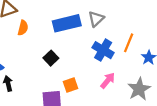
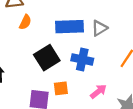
blue cross: (103, 50) -> (82, 59), moved, turned -30
black square: (51, 58) -> (47, 58), size x1.6

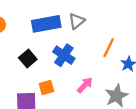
black square: (47, 58) -> (28, 59), size x0.7
blue cross: (82, 59) -> (64, 55), turned 30

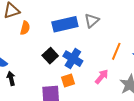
orange line: (109, 48) -> (116, 51), moved
blue cross: (64, 55) -> (73, 59), moved

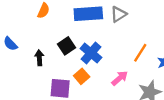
black arrow: (11, 78) -> (39, 58), moved
orange square: (68, 80) -> (82, 76), turned -32

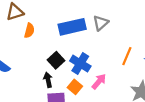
black arrow: (39, 58) -> (48, 80), moved
pink arrow: (120, 78) -> (99, 81), moved

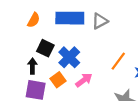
orange semicircle: (29, 31) -> (34, 20), moved
black square: (56, 60) -> (45, 48), turned -35

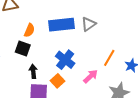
black square: (45, 48) -> (23, 48), moved
pink arrow: (84, 80) -> (91, 76), moved

